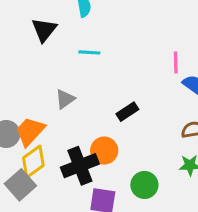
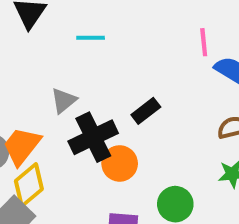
black cross: (80, 166) -> (93, 137), moved

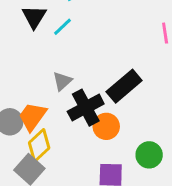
cyan line: (91, 38) -> (63, 27), moved, turned -40
black rectangle: (146, 111) -> (124, 86), size x1.6

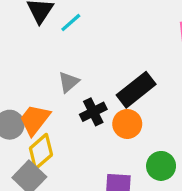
black cross: (86, 108) -> (93, 112), size x0.7
orange circle: (106, 126) -> (127, 124), moved

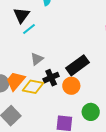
cyan line: (71, 23) -> (29, 29), moved
yellow diamond: (41, 152) -> (33, 87), moved, turned 50

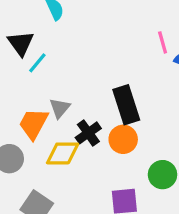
black rectangle: (77, 65) -> (126, 105), turned -60
orange trapezoid: (16, 81) -> (34, 124), moved

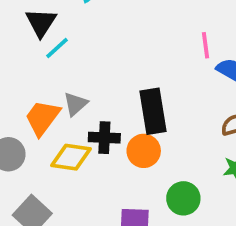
black cross: (88, 133) -> (104, 138), turned 30

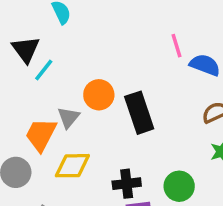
black cross: (104, 138) -> (127, 184), moved
orange circle: (144, 151) -> (99, 95), moved

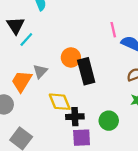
orange circle: (99, 95) -> (71, 57), moved
yellow diamond: (72, 166) -> (60, 102), moved, turned 65

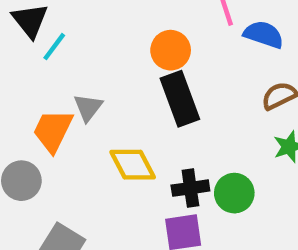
orange circle: (71, 57) -> (171, 50), moved
black cross: (75, 117) -> (190, 188), moved

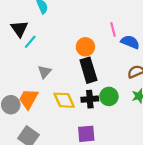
orange trapezoid: (53, 131) -> (29, 99), moved
black cross: (190, 188) -> (90, 99), moved
green circle: (234, 193) -> (109, 96), moved

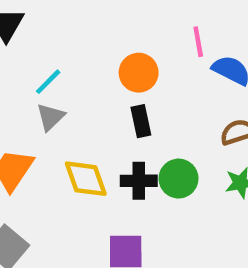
cyan line: (30, 42) -> (48, 82), moved
black rectangle: (88, 70) -> (141, 121), size x0.6

